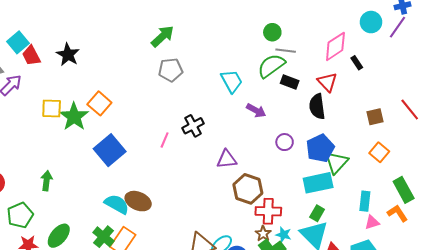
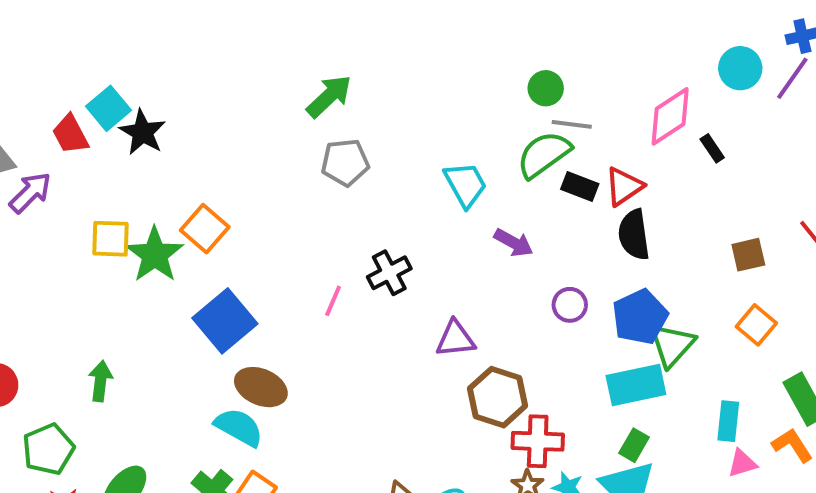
cyan square: (18, 42) -> (108, 108), moved
red triangle: (327, 82) -> (624, 187), moved, turned 40
brown ellipse: (138, 201) -> (261, 387), moved

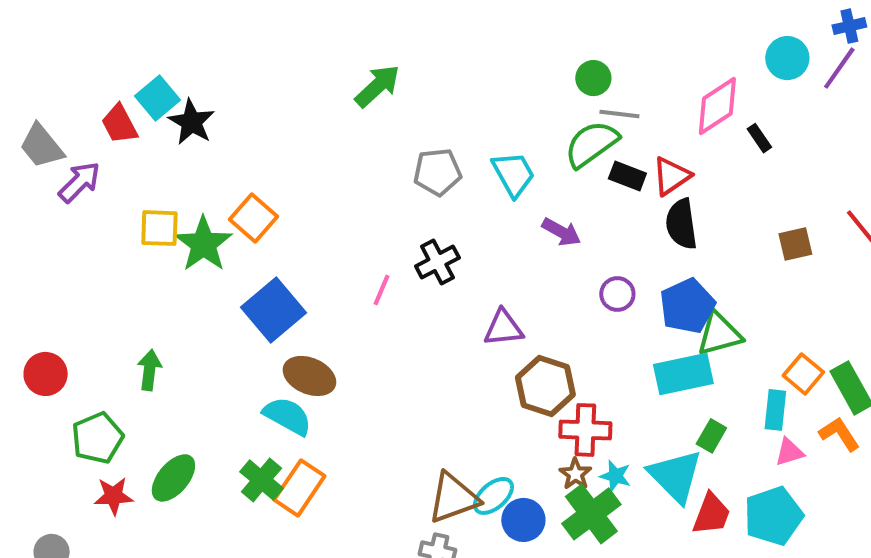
gray pentagon: (345, 162) -> (437, 172), moved
orange square: (756, 325) -> (803, 374), moved
green triangle: (672, 345) -> (719, 334), turned 33
green rectangle: (634, 445) -> (711, 436), moved

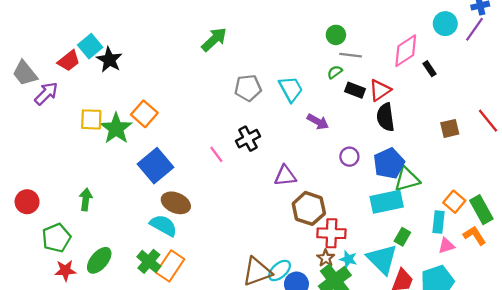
red trapezoid: (120, 124) -> (69, 61), turned -100
green semicircle: (591, 144) -> (335, 72), size x0.5
pink line: (381, 290) -> (216, 154), turned -60

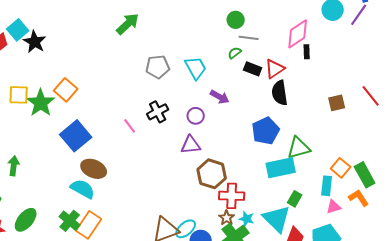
black rectangle: (429, 69) -> (307, 52), moved, turned 32
purple circle: (349, 157) -> (196, 116), moved
blue pentagon: (389, 163) -> (266, 131), moved

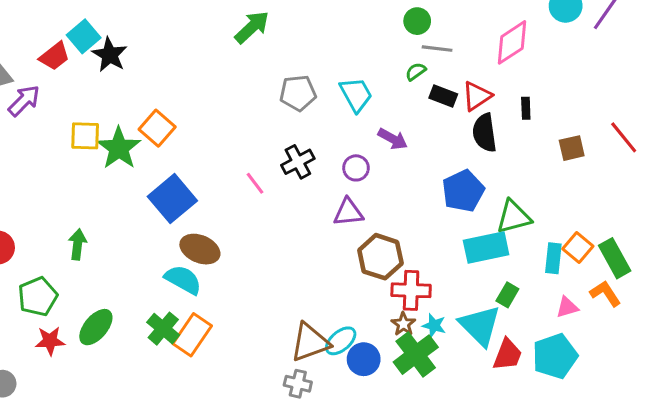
black rectangle: (307, 52) -> (526, 108), moved
cyan rectangle: (327, 186) -> (553, 258), moved

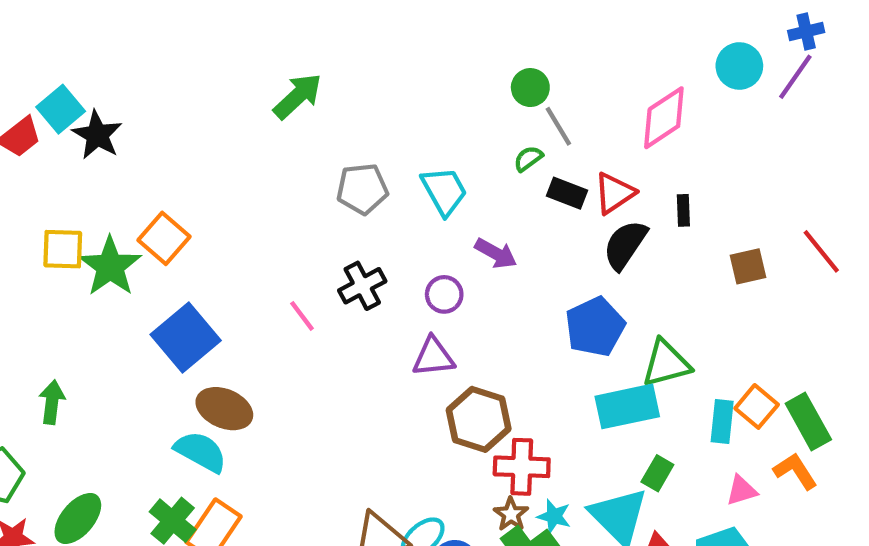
gray line: (437, 49) -> (558, 126), turned 52
black semicircle: (485, 133) -> (625, 245), turned 42

